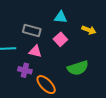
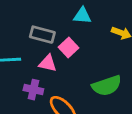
pink square: (60, 39) -> (68, 47), moved

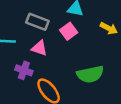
pink square: (68, 47) -> (69, 31), moved

